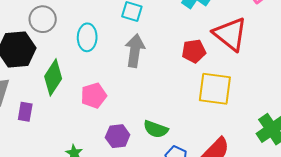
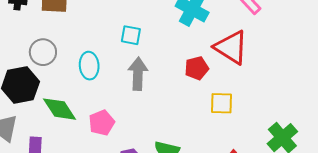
green diamond: (53, 77) -> (59, 109), turned -60
yellow square: (215, 89) -> (222, 103), size x0.7

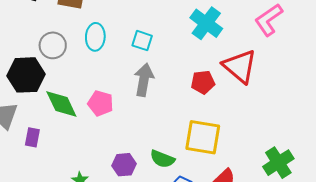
cyan ellipse: (89, 66) -> (95, 37), moved
yellow square: (222, 103) -> (203, 137), moved, size x1.5
pink pentagon: (102, 123) -> (100, 103), moved, turned 30

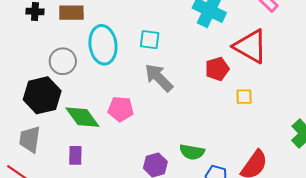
cyan ellipse: (95, 37) -> (103, 45), size x1.4
gray arrow: (144, 80) -> (159, 78), turned -44
purple rectangle: (32, 137) -> (75, 155), moved
yellow square: (203, 137) -> (244, 97), moved, size x0.5

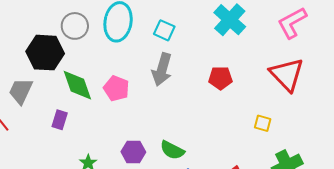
red triangle: (250, 46) -> (287, 74), moved
gray arrow: (159, 78) -> (162, 69), turned -136
yellow square: (244, 97) -> (263, 123), moved

